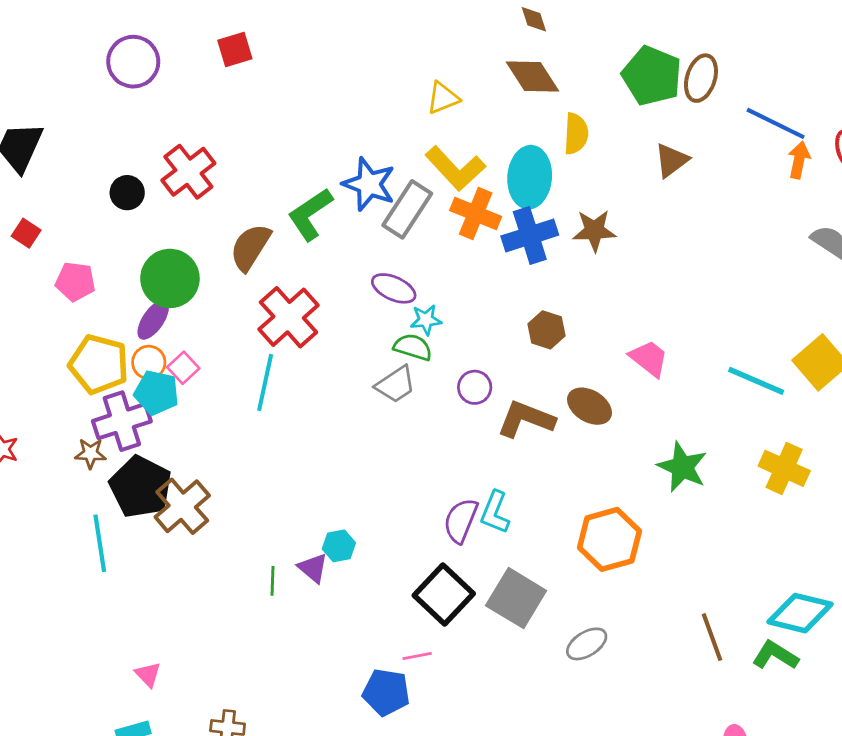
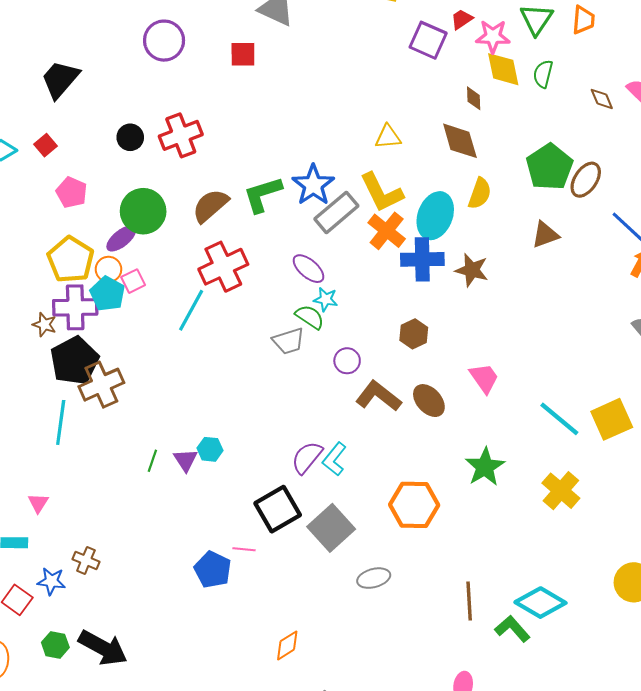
cyan line: (100, 543) -> (61, 422), moved

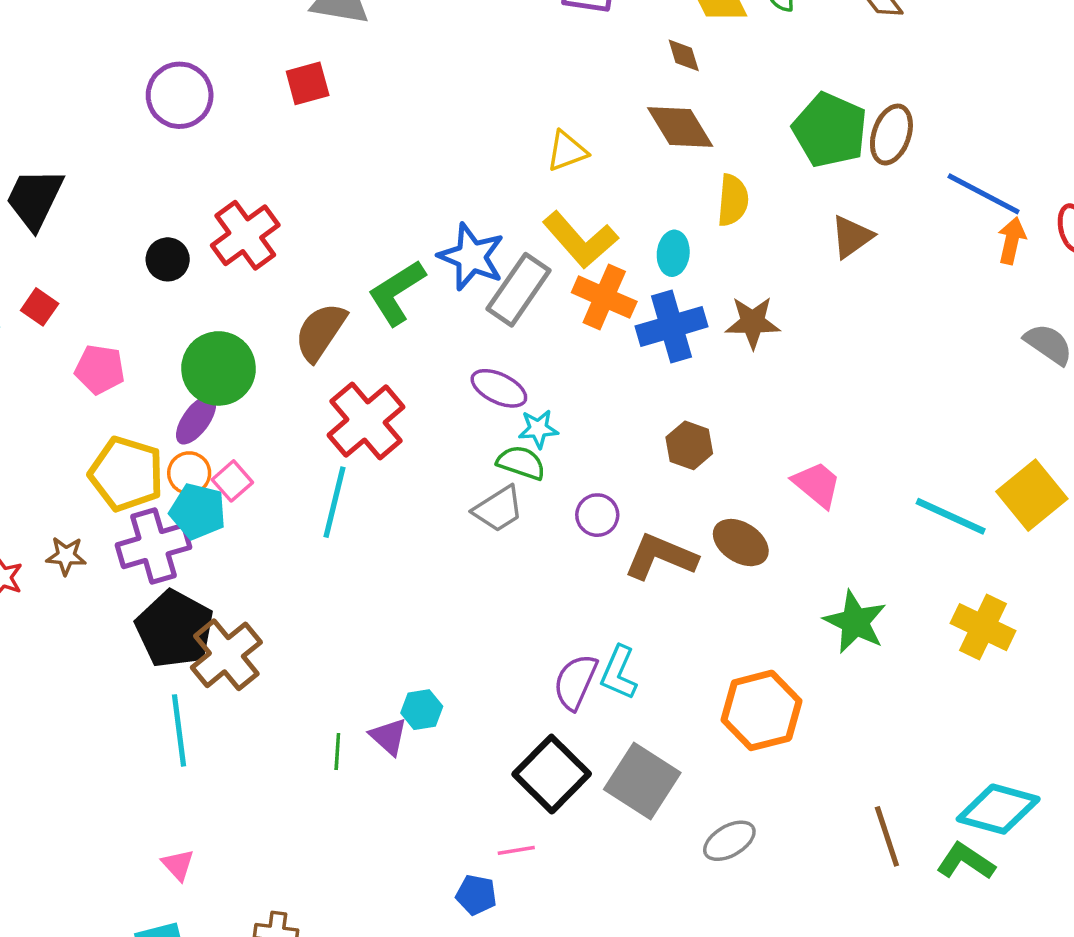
cyan ellipse: (435, 216) -> (673, 253), size x0.6
brown star: (44, 325) -> (66, 556), moved
blue pentagon: (213, 569) -> (476, 895), size x0.7

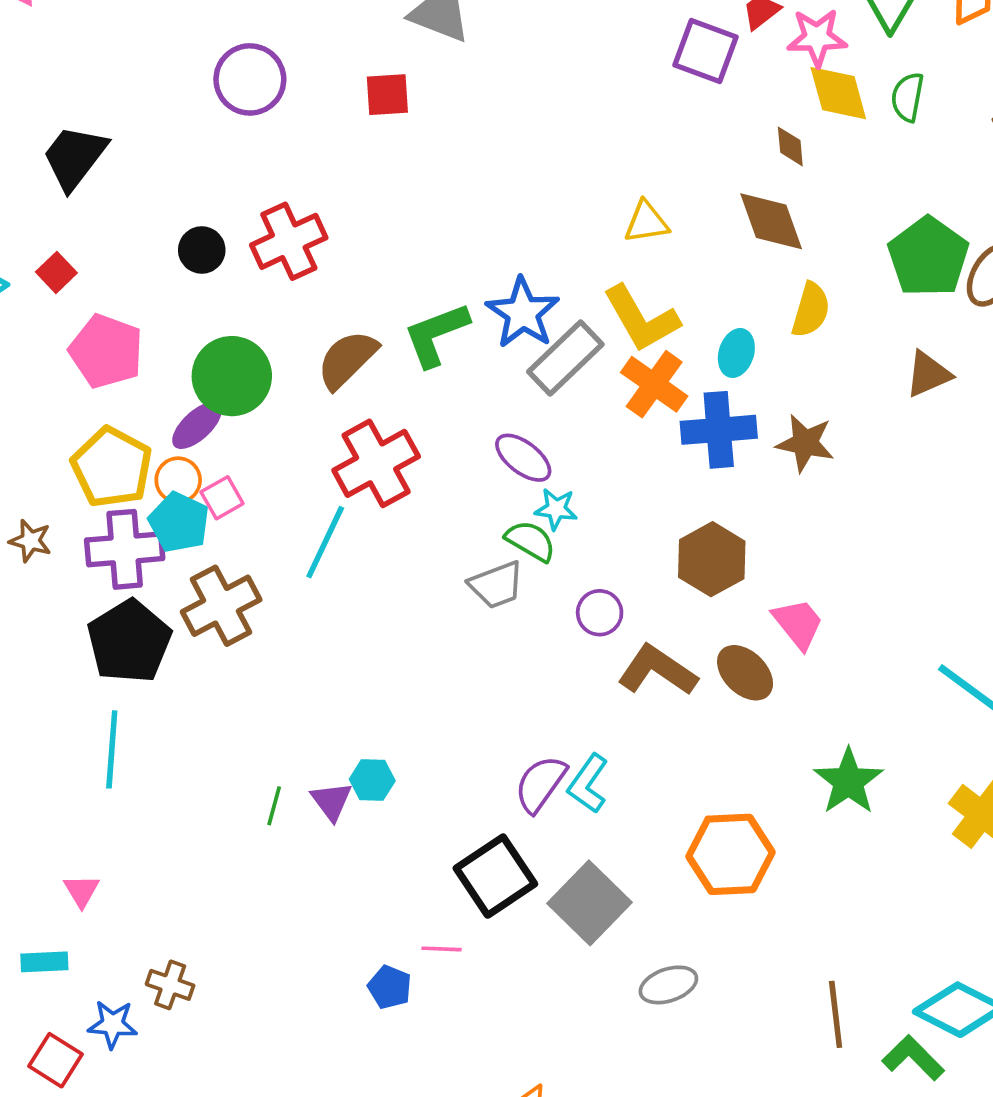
pink pentagon: (100, 369) -> (106, 351), size x1.4
brown hexagon: (689, 445) -> (712, 559), size x1.4
pink trapezoid: (817, 484) -> (798, 624), moved
brown cross: (226, 655) -> (221, 606), moved

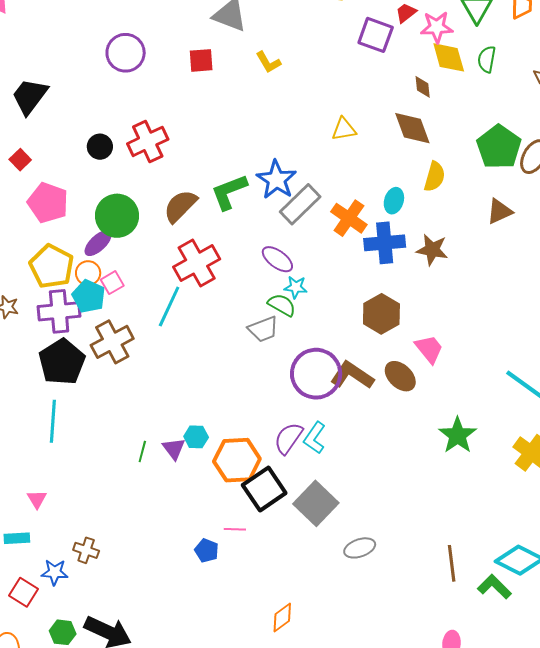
yellow L-shape: (641, 319) -> (268, 62), moved, size x0.6
purple circle: (600, 613) -> (316, 374), moved, size x2.0
orange hexagon: (730, 854) -> (237, 460), moved

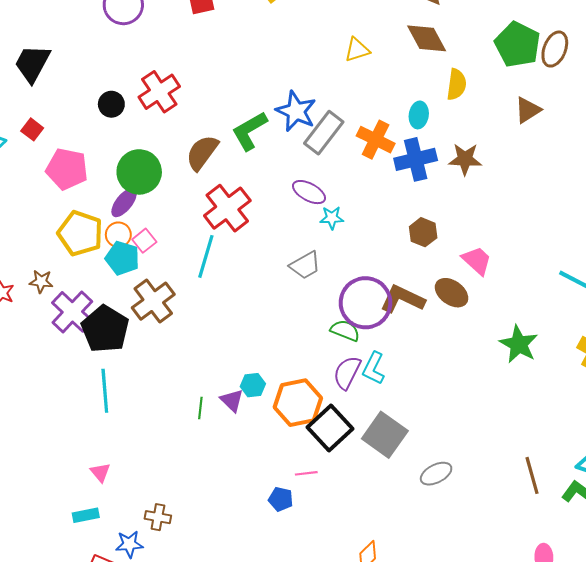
green semicircle: (282, 305) -> (345, 330), moved
purple cross: (59, 311) -> (72, 312), moved, turned -33
brown hexagon: (381, 314) -> (423, 232), size x0.7

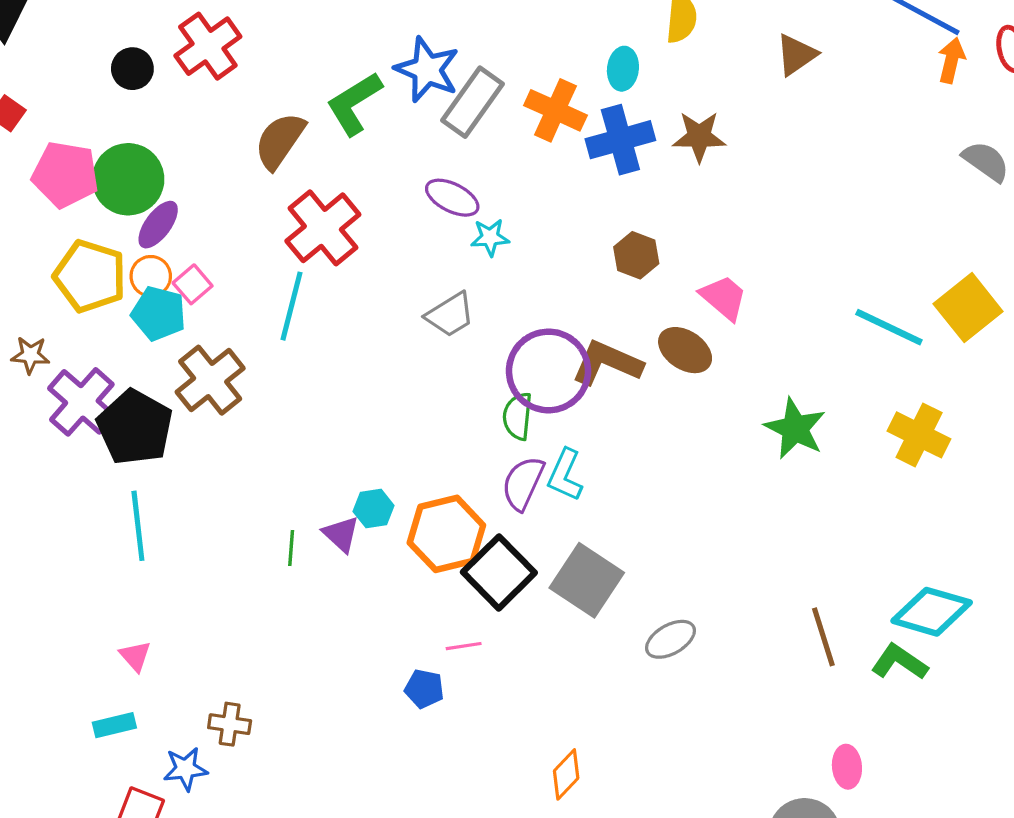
green circle: (139, 172) -> (128, 179), moved
green semicircle: (345, 330) -> (518, 416), turned -104

